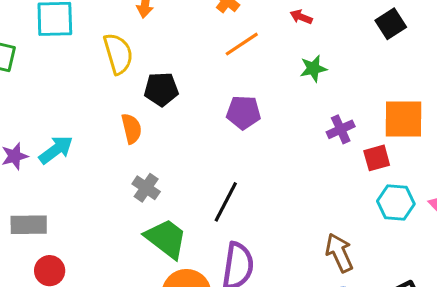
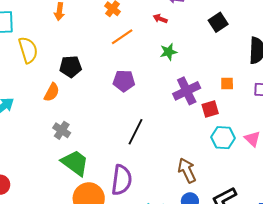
yellow semicircle: (118, 54) -> (28, 50), moved
orange square: (403, 119) -> (227, 84), size x0.5
orange semicircle: (131, 129) -> (52, 92), turned 42
purple cross: (341, 129) -> (187, 91), size x1.5
black line: (226, 202) -> (136, 132), moved

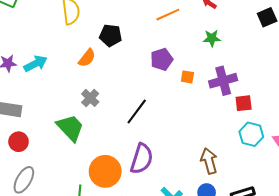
purple pentagon: (124, 81) -> (162, 59), turned -30
orange square: (227, 84) -> (187, 77), moved
black line: (136, 132) -> (137, 111), moved
green trapezoid: (75, 163) -> (70, 128), moved

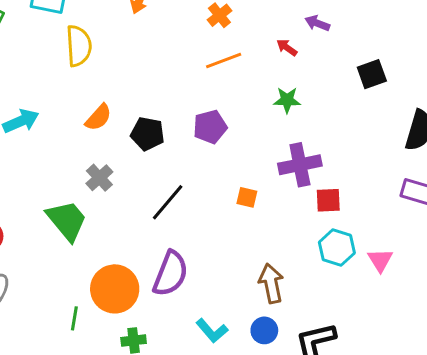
black pentagon: (111, 35) -> (148, 134), moved
orange square: (187, 77) -> (247, 197), moved

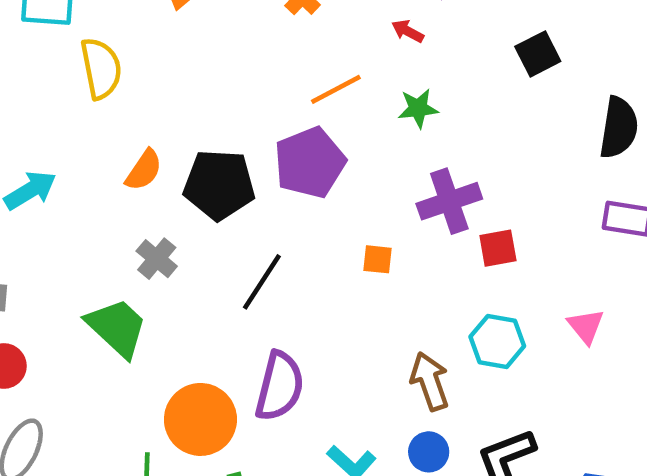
orange line: (224, 61) -> (336, 89), moved
purple pentagon: (210, 127) -> (310, 163), size x1.4
black pentagon: (148, 134) -> (219, 185), size x1.4
cyan hexagon: (337, 248) -> (497, 341), moved

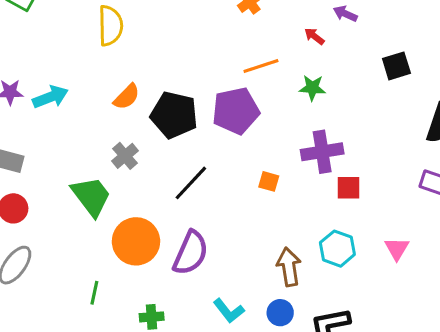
orange circle: (200, 419) -> (136, 241), moved

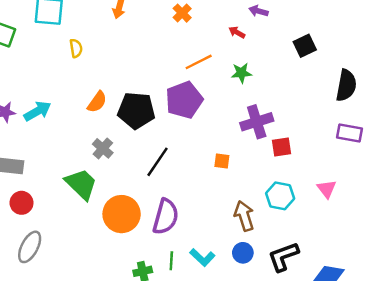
yellow semicircle: (110, 26) -> (76, 48), size x0.6
orange square: (269, 181) -> (222, 161), moved
green line: (94, 293) -> (171, 261), moved

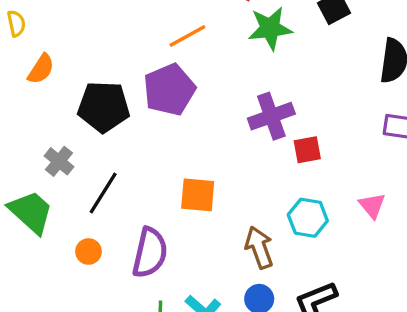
green star: (241, 73) -> (270, 28), moved, size x1.5
orange semicircle: (97, 102) -> (41, 69), moved
orange square: (222, 161) -> (198, 195), moved, size x1.6
black line: (158, 162) -> (103, 193), moved
orange circle: (122, 214) -> (88, 251), size x0.5

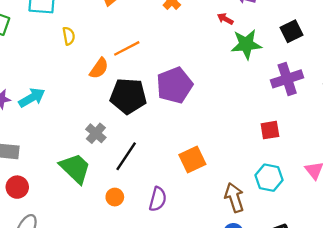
orange line: (187, 36) -> (127, 48), moved
orange semicircle: (41, 69) -> (99, 68), moved
purple cross: (271, 116) -> (287, 79), moved
orange square: (198, 195) -> (192, 159), turned -32
purple semicircle: (150, 253) -> (158, 199), size x0.7

